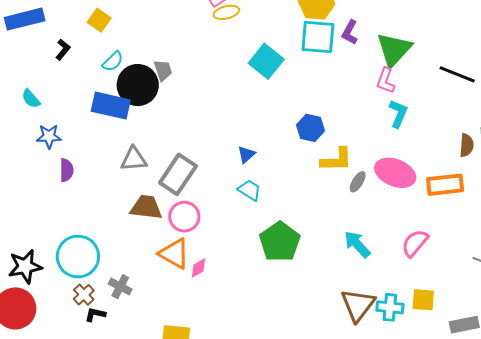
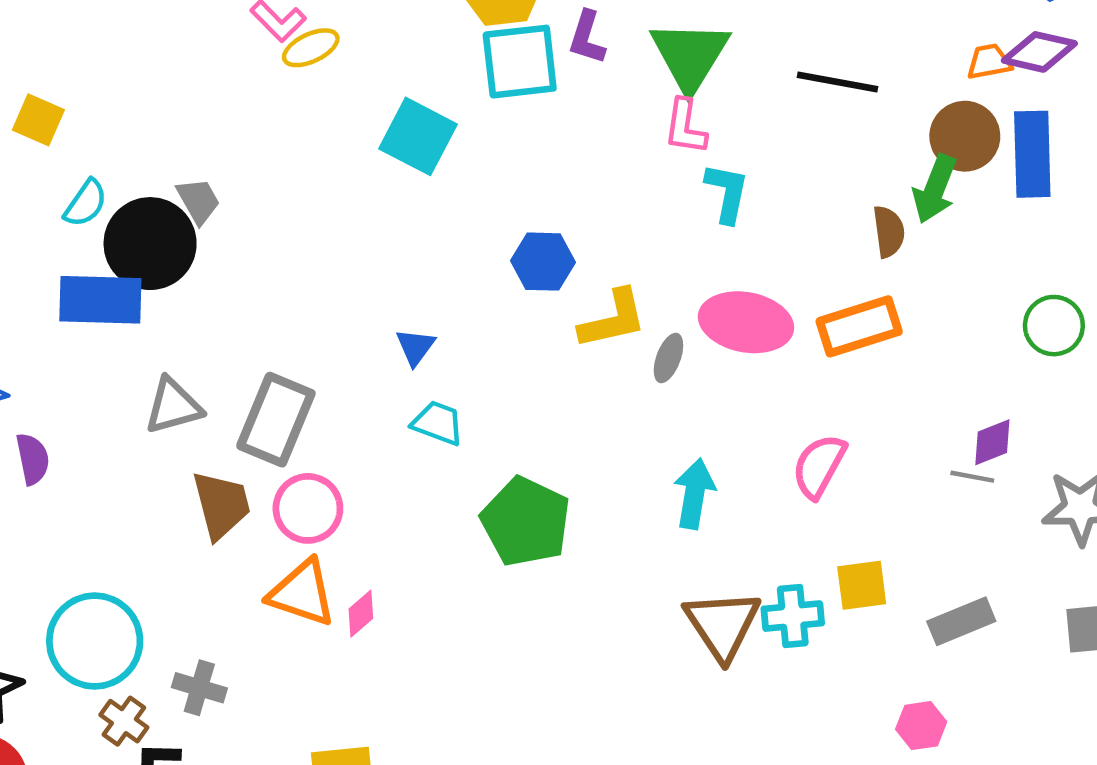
brown trapezoid: (146, 207) -> (221, 505), turned 80
cyan arrow: (357, 244) -> (694, 494), turned 64

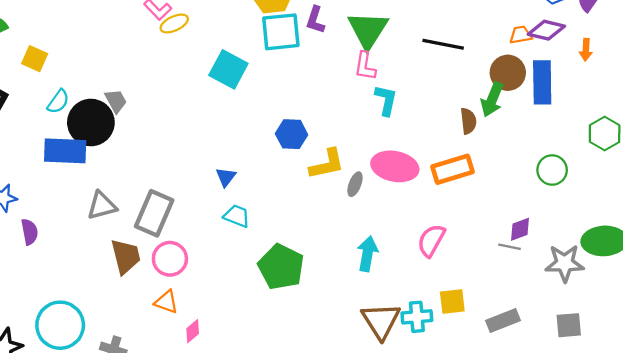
orange triangle: (302, 593) -> (166, 302), size x0.7
pink diamond: (361, 614) -> (193, 331), moved

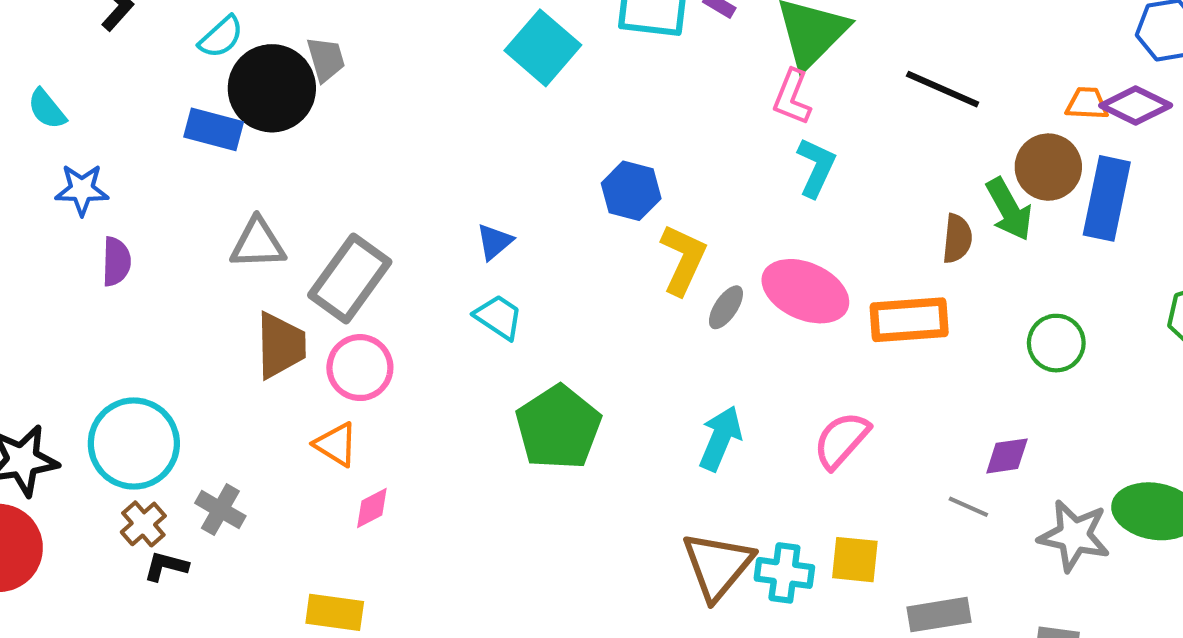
green arrow: (492, 99) -> (1009, 209), turned -64
blue rectangle: (65, 151) -> (214, 129), size x0.7
yellow L-shape: (327, 164) -> (683, 259), turned -66
green circle: (552, 170) -> (1056, 343), moved
gray line: (510, 247) -> (968, 507), moved

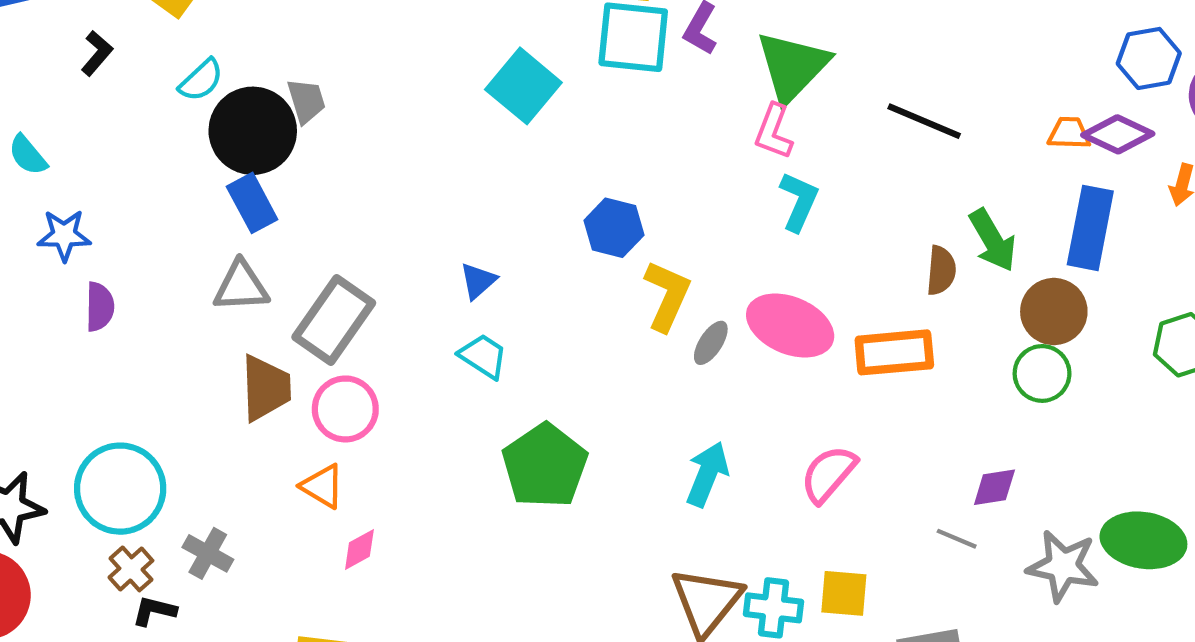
blue rectangle: (214, 129) -> (252, 203), moved, turned 48
brown circle: (1048, 167) -> (1054, 312), moved

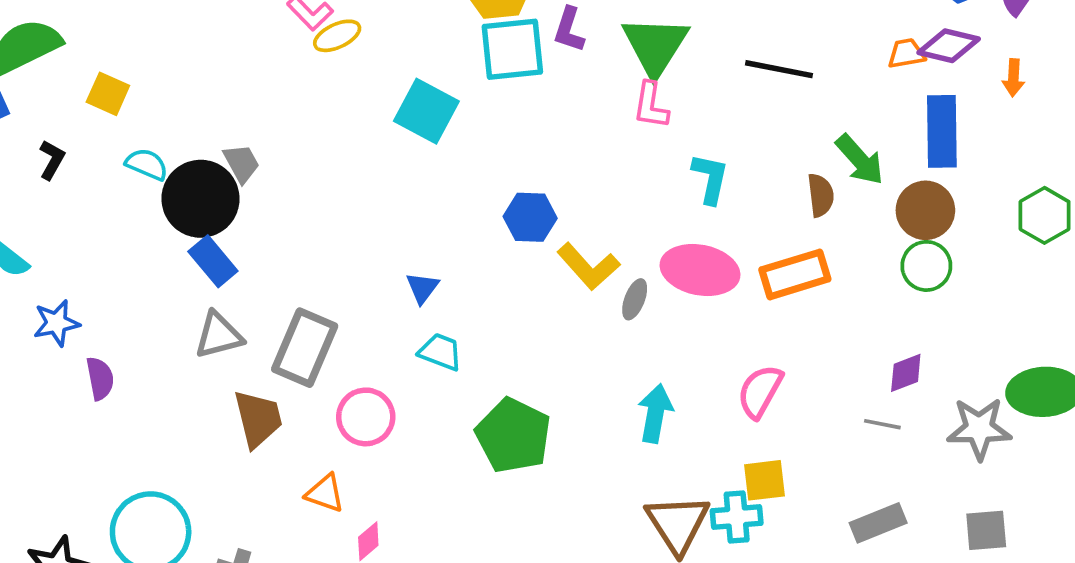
cyan semicircle: (201, 80) -> (147, 164), turned -102
cyan L-shape: (799, 201) -> (710, 178), moved
yellow L-shape: (667, 296) -> (588, 266), turned 126
pink circle: (345, 409) -> (366, 417), moved
yellow square: (844, 593) -> (765, 480), moved

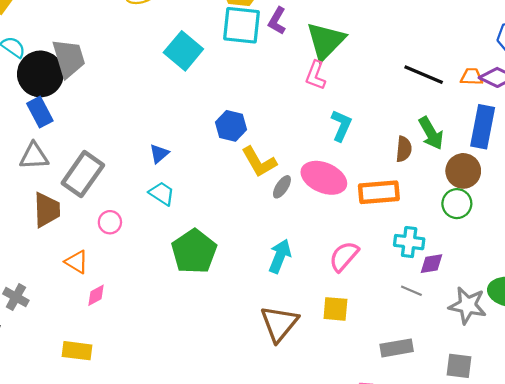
black line: (779, 69) -> (424, 75), moved
gray trapezoid: (241, 163) -> (69, 58), size x1.6
pink circle: (366, 417) -> (110, 222), size x0.7
cyan cross: (737, 517) -> (409, 242), moved

